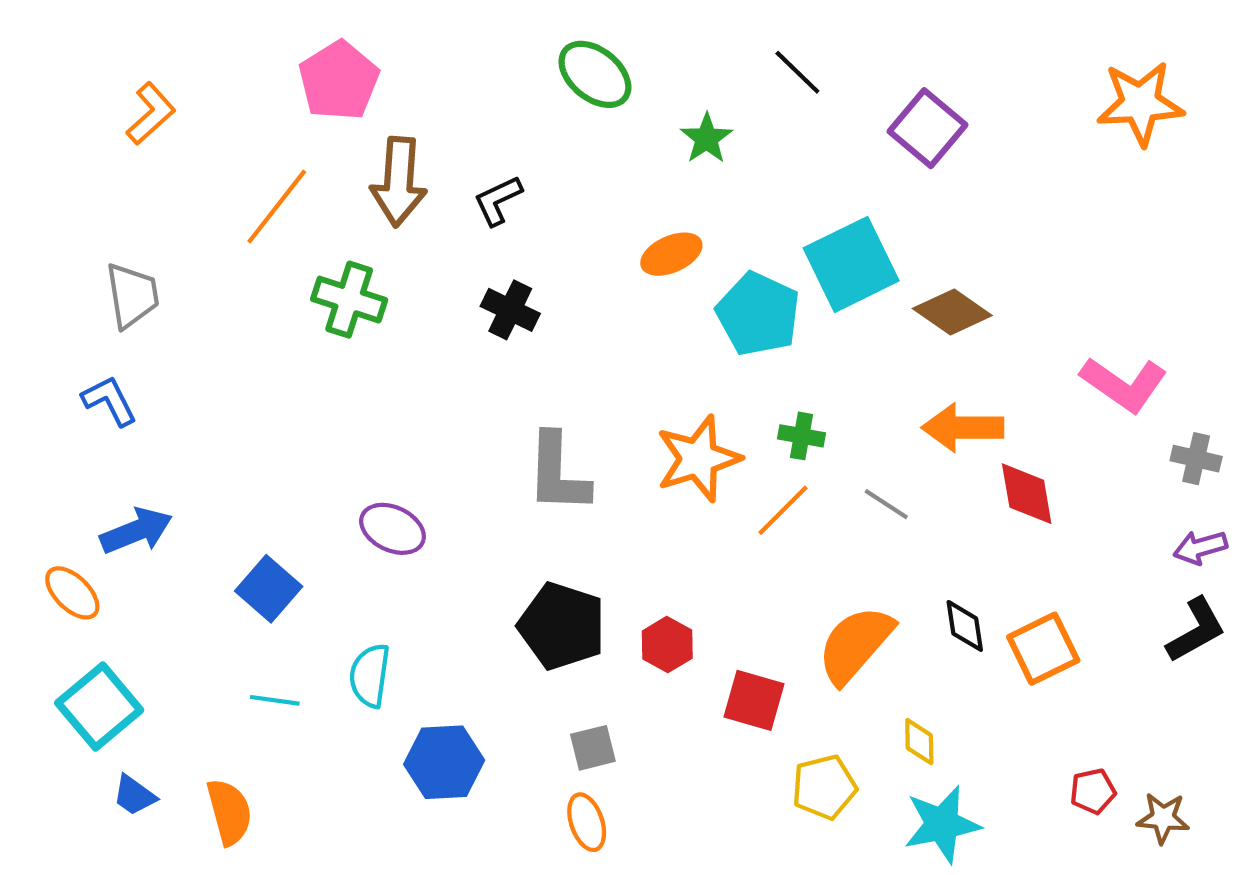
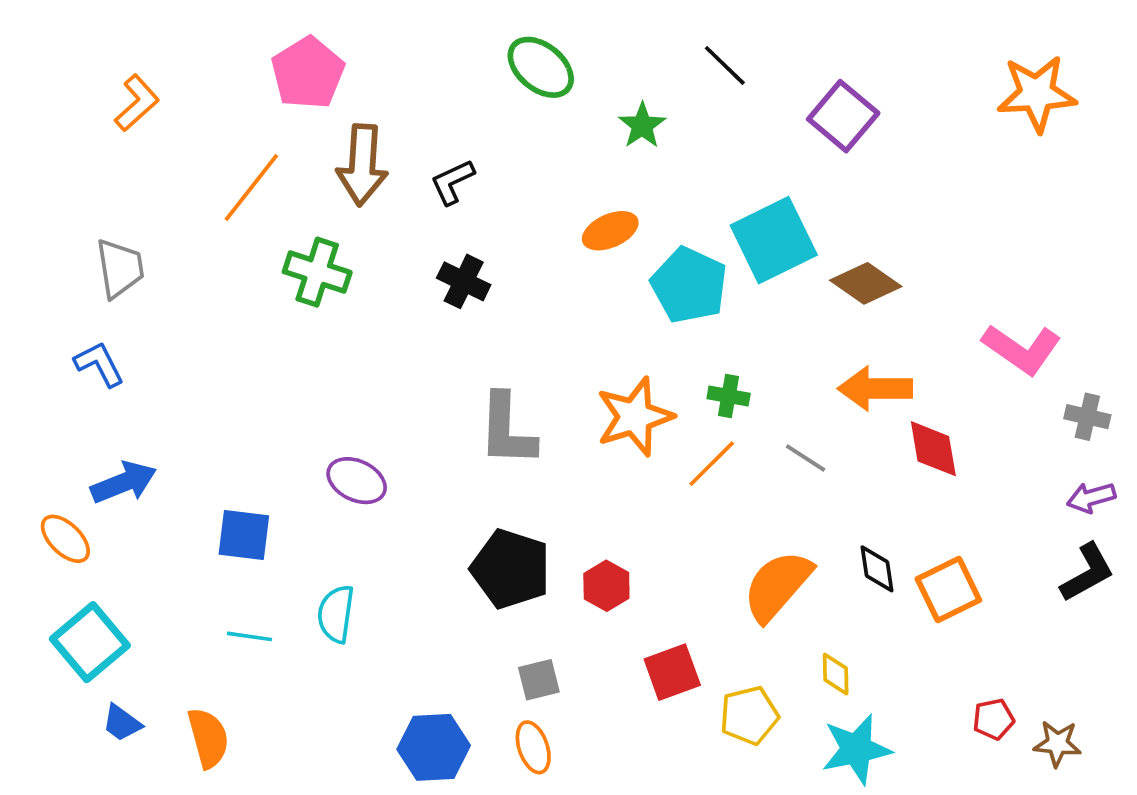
blue square: (269, 589) -> (244, 535), turned -34
red square: (754, 700) -> (672, 672), moved, turned -36
blue hexagon: (444, 762) -> (434, 747), moved

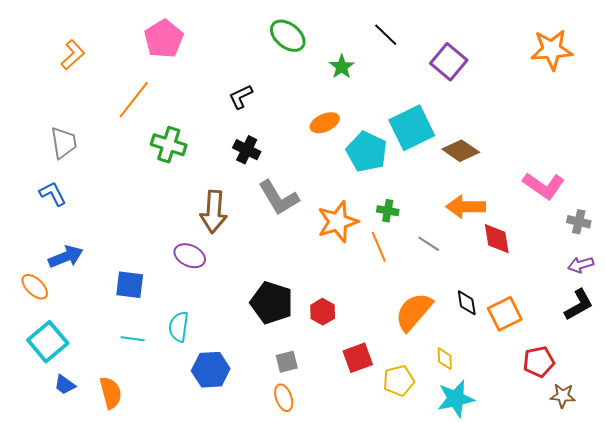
brown arrow: (362, 165) -> (214, 212), moved
gray L-shape: (507, 430) -> (279, 198), moved, turned -33
orange line: (712, 464) -> (379, 247), turned -68
red pentagon: (993, 719) -> (539, 362), moved, size x1.4
blue hexagon: (434, 747) -> (211, 370), moved

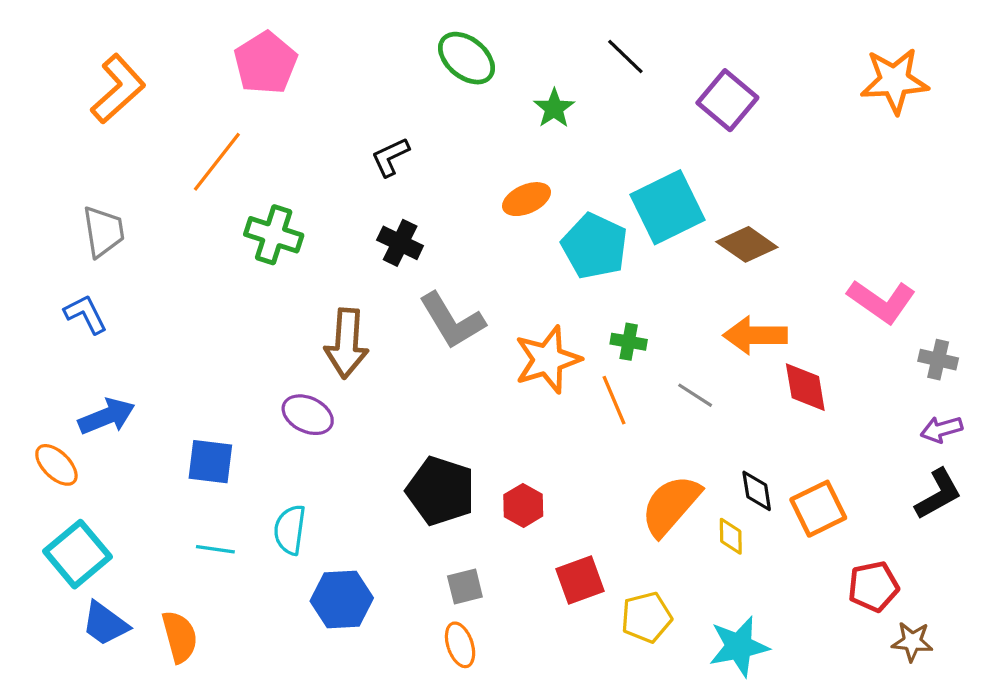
orange L-shape: (73, 55) -> (118, 89), size x1.4
yellow diamond: (445, 359) -> (731, 536), moved
blue trapezoid: (65, 385) -> (105, 624), size x1.4

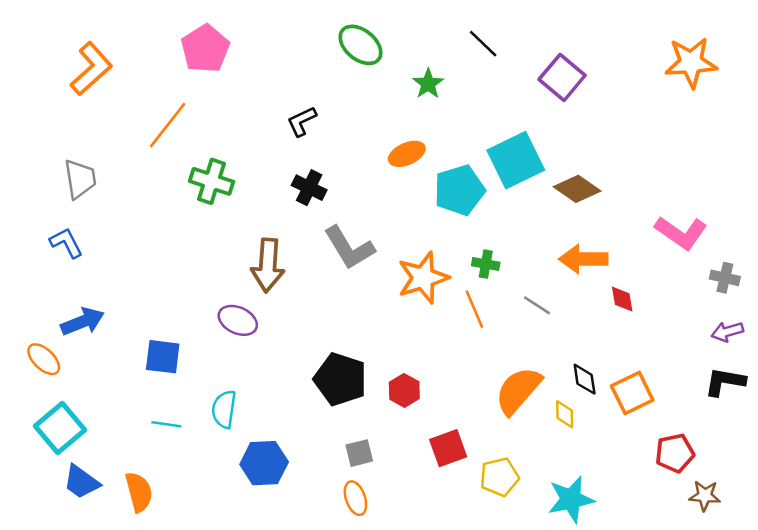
cyan pentagon: (595, 246) -> (459, 190), turned 30
red diamond: (805, 387) -> (622, 299), size x0.7
black L-shape: (938, 494) -> (725, 382), turned -141

